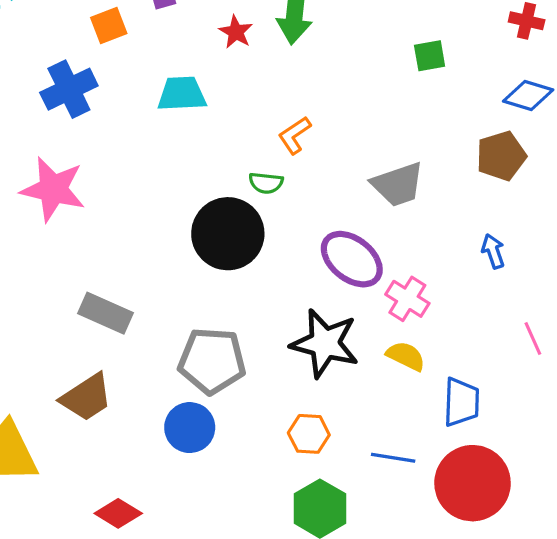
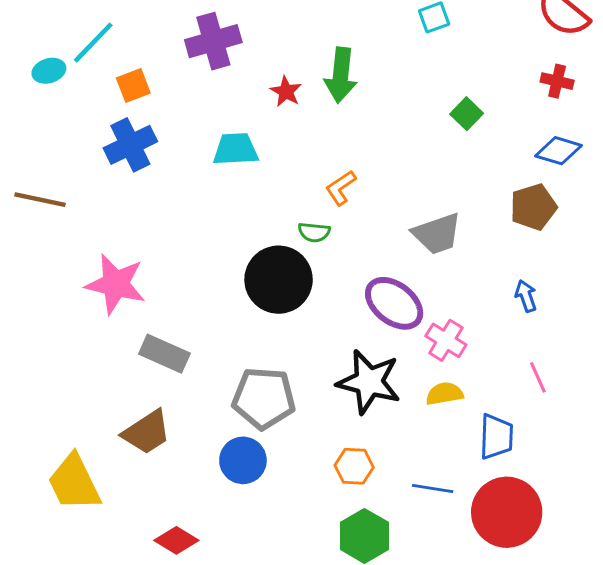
orange square: (109, 26) -> (133, 86), moved
green square: (430, 56) -> (467, 114), turned -36
pink star: (53, 189) -> (116, 284), moved
pink line: (533, 339) -> (538, 377), moved
yellow semicircle: (406, 356) -> (444, 394), turned -36

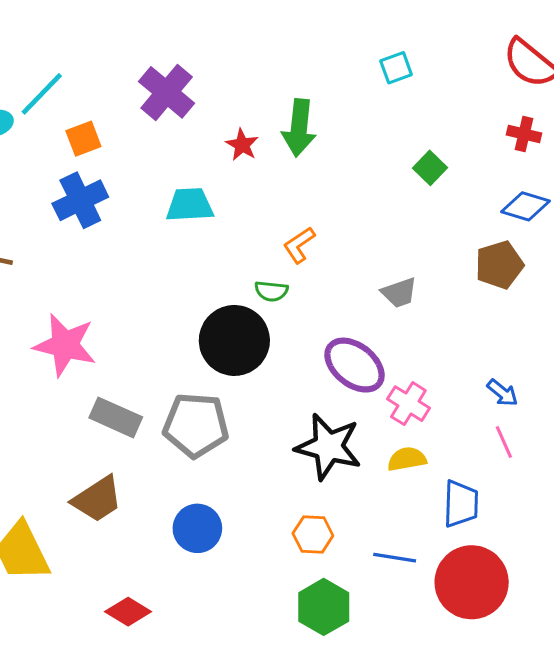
purple cross: (213, 41) -> (167, 92), turned -34
gray trapezoid: (437, 234) -> (399, 293), size x0.7
blue arrow: (526, 296) -> (502, 393), moved, turned 148
gray pentagon: (264, 398) -> (196, 425), moved

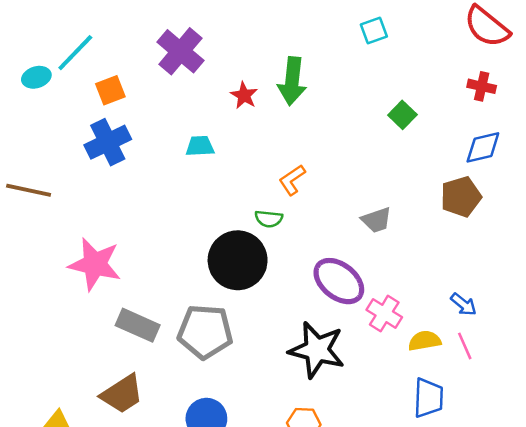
cyan trapezoid: (190, 205) -> (200, 146), size x0.7
blue diamond: (525, 206) -> (483, 147), turned -30
yellow semicircle: (407, 459) -> (425, 341), moved

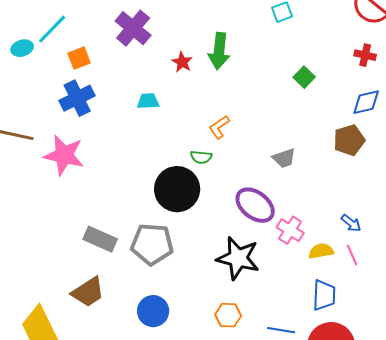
pink star: (95, 264) -> (64, 155), moved

